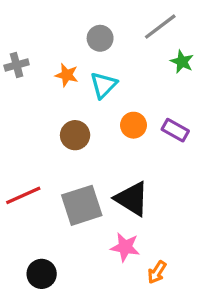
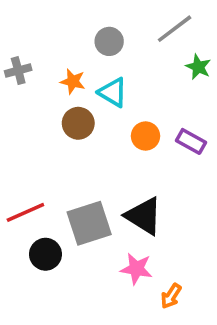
cyan triangle: (103, 85) -> (113, 92), turned -44
brown circle: (75, 135) -> (78, 123), moved
black circle: (42, 274) -> (45, 254), moved

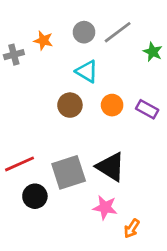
gray line: (175, 29) -> (118, 32), moved
orange star: (73, 81) -> (43, 41), moved
brown circle: (78, 123) -> (70, 105), moved

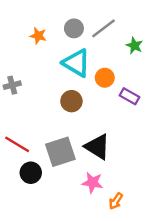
gray cross: (14, 55) -> (12, 85), moved
cyan triangle: (87, 71) -> (76, 63), size x1.4
brown circle: (70, 105) -> (71, 101), moved
orange circle: (112, 105) -> (105, 78), moved
red line: (19, 164) -> (17, 144), turned 55

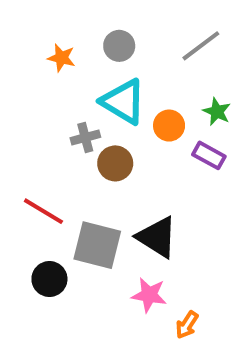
gray line: (104, 28) -> (201, 46), moved
green star: (134, 46) -> (217, 112), moved
gray cross: (12, 85) -> (85, 138), moved
red line: (17, 144) -> (43, 211), moved
gray square: (60, 152) -> (97, 245), turned 32

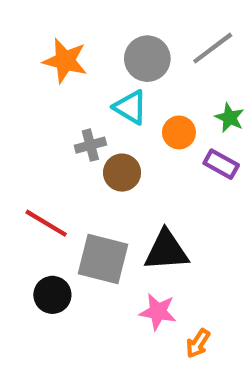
gray circle: (119, 46) -> (147, 59), moved, size x1.4
orange star: (61, 58) -> (65, 61), size x1.5
cyan triangle: (123, 102) -> (130, 107), size x0.7
black triangle: (157, 237) -> (166, 251), turned -36

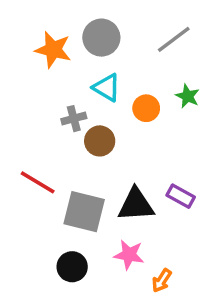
gray circle: (147, 59) -> (101, 38), moved
purple rectangle: (221, 164) -> (181, 196), moved
black circle: (52, 295) -> (72, 267), moved

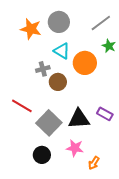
green star: (188, 96) -> (109, 46), moved
orange circle: (146, 108) -> (85, 63), size x1.5
gray square: (84, 212) -> (49, 123), turned 30

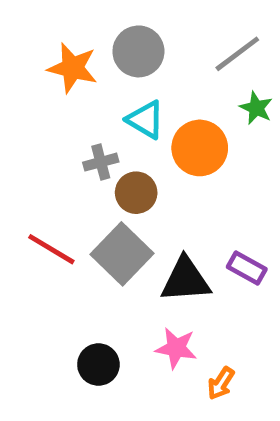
gray square: (49, 123) -> (122, 254), moved

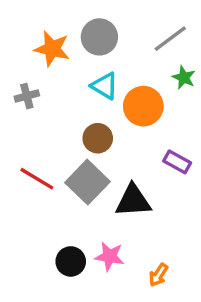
gray cross: (101, 162) -> (27, 96), moved
purple rectangle: (247, 268) -> (177, 162), moved
pink star: (176, 348) -> (110, 256), moved

